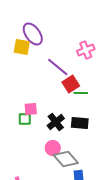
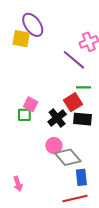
purple line: (58, 67) -> (74, 60), moved
red square: (71, 84) -> (73, 102), moved
pink square: (31, 109) -> (31, 104), turned 32

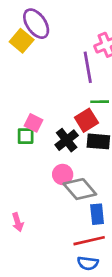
yellow square: (21, 39) -> (22, 41), turned 30
purple line: (74, 60) -> (88, 67), turned 40

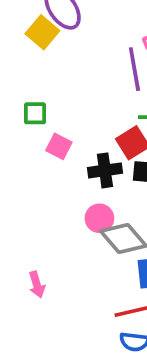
green square: (26, 136) -> (35, 113), moved
black cross: (67, 140) -> (105, 170), turned 30

